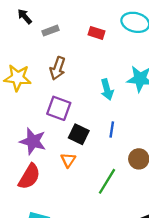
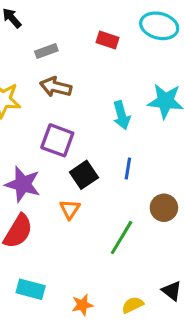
gray rectangle: (51, 31) -> (46, 51), moved
brown arrow: (58, 68) -> (56, 87), turned 85
black square: (79, 134) -> (84, 175), turned 30

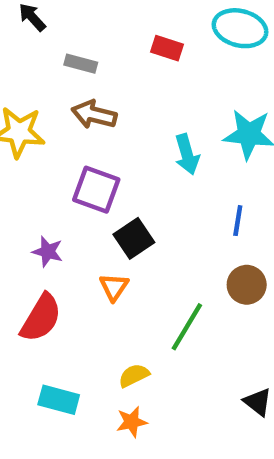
gray rectangle: (46, 51) -> (81, 64), turned 35
blue line: (128, 169) -> (238, 221), moved
purple star: (23, 184) -> (48, 252), size x0.6
yellow semicircle: (133, 305) -> (134, 375), moved

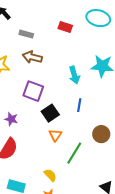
blue line: (238, 221) -> (79, 105), moved
orange triangle: (114, 287) -> (55, 135), moved
yellow semicircle: (134, 375) -> (50, 175), turned 72

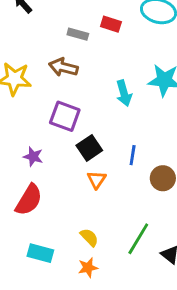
gray rectangle: (26, 34) -> (78, 34), moved
blue line: (79, 105) -> (133, 155), moved
green line: (74, 153) -> (138, 239), moved

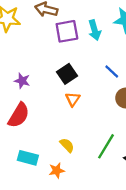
purple square: (65, 116) -> (67, 31), moved, turned -30
blue line: (133, 155) -> (112, 72), moved, turned -56
orange star: (88, 268) -> (57, 170), moved

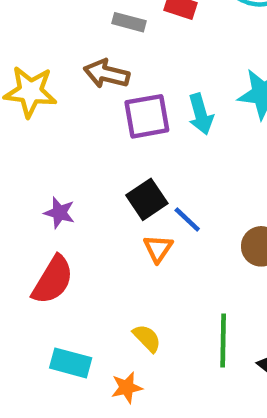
blue line: (112, 72) -> (187, 219), moved
green line: (106, 146) -> (223, 340), turned -30

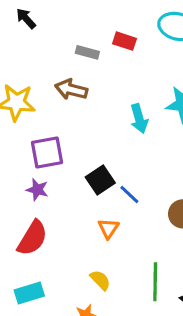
purple square: (147, 116) -> (47, 152), moved
orange triangle: (158, 249) -> (108, 228), moved
cyan rectangle: (71, 363) -> (29, 293), moved, turned -32

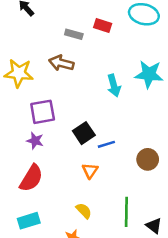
blue line: (129, 194) -> (106, 144), turned -60

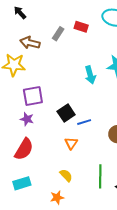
gray rectangle: (74, 34) -> (58, 34), turned -72
brown arrow: (61, 63) -> (30, 43), moved

